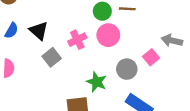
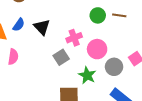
pink circle: (108, 35) -> (97, 49), moved
gray square: (52, 57) -> (61, 57), moved

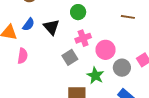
green circle: (98, 15) -> (78, 12), moved

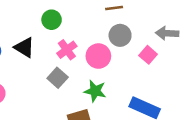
gray circle: (122, 68) -> (120, 35), moved

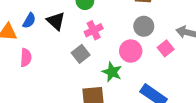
pink circle: (98, 56) -> (131, 51), moved

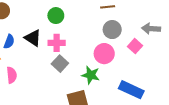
pink cross: (94, 30) -> (57, 43), moved, turned 35

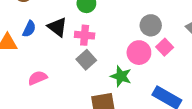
pink square: (135, 46) -> (165, 47), moved
pink semicircle: (12, 75) -> (37, 78), moved, turned -112

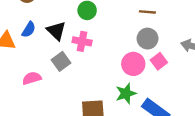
gray square: (86, 60) -> (61, 61), moved
green star: (121, 76) -> (126, 93), moved, turned 30

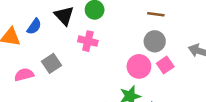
black triangle: (56, 31) -> (64, 16), moved
gray square: (61, 61) -> (52, 63), moved
pink semicircle: (32, 78) -> (24, 75), moved

